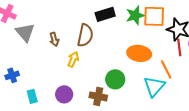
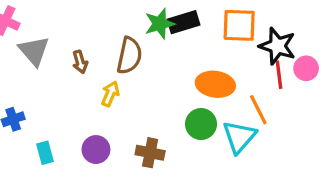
black rectangle: (105, 14) -> (184, 22), moved
green star: (135, 15) -> (160, 24), moved
green circle: (115, 79) -> (201, 124), moved

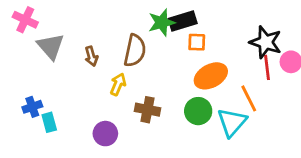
orange square: (239, 25) -> (197, 42), moved, size x0.6
orange ellipse: (215, 84) -> (211, 76), turned -36
cyan rectangle: (45, 153) -> (49, 122), moved
brown cross: (150, 153) -> (148, 110), moved

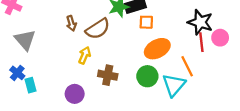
gray triangle: (51, 46) -> (25, 40), moved
brown semicircle: (135, 51) -> (98, 29), turned 45
brown arrow: (91, 56) -> (71, 23), moved
blue cross: (32, 107) -> (17, 73), turned -32

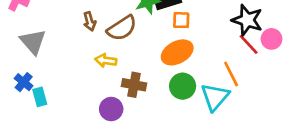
red line: (201, 42) -> (249, 44), turned -36
orange ellipse: (157, 49) -> (177, 52), moved
yellow arrow: (85, 55) -> (106, 60), turned -105
purple circle: (75, 94) -> (111, 109), moved

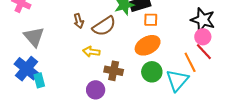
pink circle: (272, 39) -> (203, 37), moved
red line: (249, 44) -> (204, 52), moved
blue cross: (24, 82) -> (27, 69), size x1.6

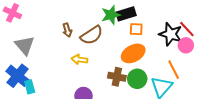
black star: (203, 20) -> (171, 34), moved
red line: (204, 52) -> (187, 29), moved
brown cross: (114, 71) -> (117, 77), moved

